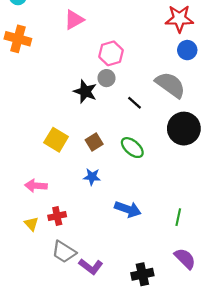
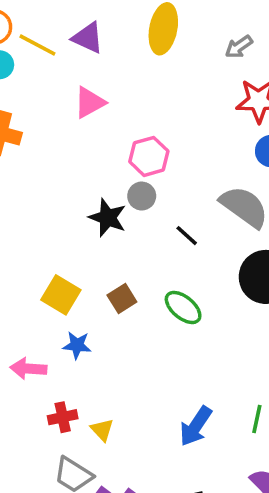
blue star: (92, 177) -> (77, 345), moved
blue arrow: (128, 209) -> (196, 426), moved, turned 105
yellow triangle: (31, 224) -> (102, 430), moved

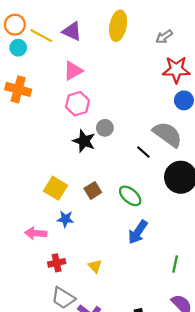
pink hexagon: (149, 156) -> (77, 104), moved
black line: (187, 236) -> (143, 152), moved
blue arrow: (196, 426) -> (138, 232), moved
yellow triangle: (102, 430) -> (95, 266), moved

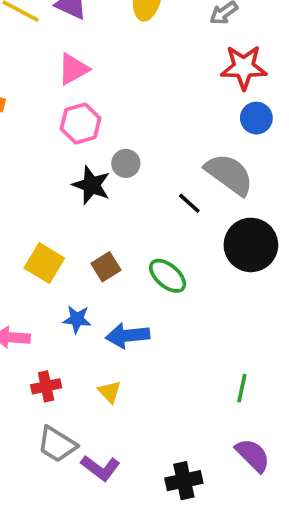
blue star: (65, 219) -> (77, 319), moved
blue arrow: (138, 232) -> (128, 336), moved, turned 50

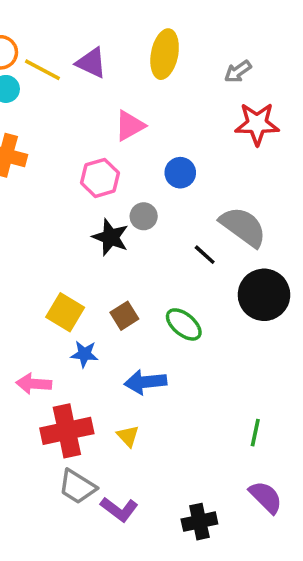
pink triangle: (73, 69) -> (130, 126), moved
blue circle: (256, 118) -> (180, 173), moved
blue star: (77, 319) -> (84, 354), moved
red cross: (46, 386) -> (67, 431), size x1.8

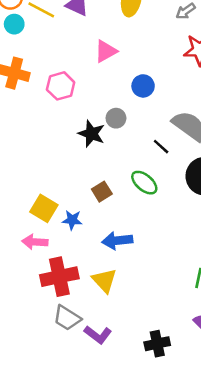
pink hexagon: (100, 178) -> (61, 86), moved
yellow square: (65, 312) -> (44, 208), moved
green ellipse: (184, 324) -> (144, 183), moved
yellow triangle: (128, 436) -> (104, 281), size x1.5

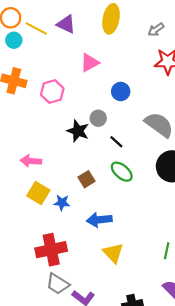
black line: (161, 147) -> (116, 142), moved
pink arrow: (35, 242) -> (31, 161), moved
yellow triangle: (104, 281) -> (113, 253), moved

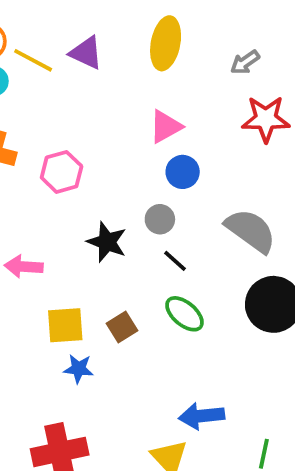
pink triangle: (90, 63) -> (166, 127), moved
gray circle: (98, 118) -> (160, 219), moved
pink arrow: (31, 161) -> (24, 267), moved
yellow square: (38, 193) -> (65, 325), moved, turned -35
blue arrow: (99, 220) -> (202, 416), moved

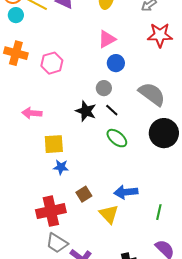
black star: (107, 242) -> (86, 111), moved
brown square: (122, 327) -> (84, 194), moved

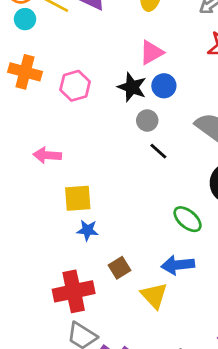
black star: (86, 111) -> (132, 87), moved
green ellipse: (117, 138) -> (188, 219), moved

